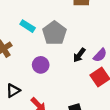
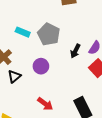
black triangle: (13, 91) -> (14, 76), moved

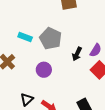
black triangle: (14, 76) -> (27, 99), moved

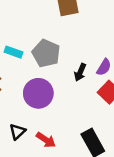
purple circle: (44, 70) -> (38, 93), size x1.5

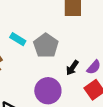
purple circle: (38, 93) -> (48, 91), moved

